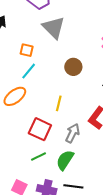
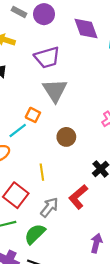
orange square: (27, 50) -> (33, 115), moved
yellow line: (59, 103) -> (42, 172), turned -35

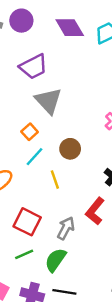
orange square: (33, 115) -> (30, 132), turned 32
cyan line: (18, 131) -> (35, 157), moved
yellow line: (42, 172) -> (55, 180), moved

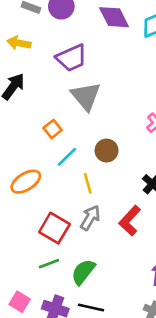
orange square: (30, 132) -> (53, 129), moved
gray arrow: (66, 228) -> (90, 218), moved

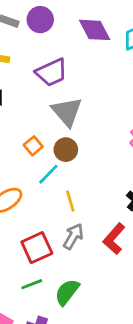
brown circle: (107, 151) -> (66, 150), moved
red square: (54, 228) -> (37, 248), turned 36

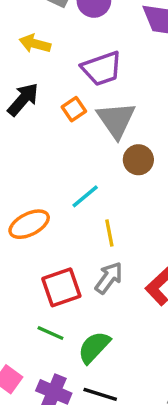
orange square: (33, 146) -> (74, 109), moved
brown circle: (66, 150) -> (138, 160), moved
green line: (32, 284) -> (50, 333), turned 40

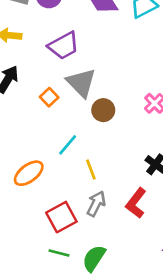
orange square: (74, 109) -> (49, 97), moved

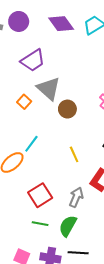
cyan line: (68, 145) -> (31, 144), moved
yellow line: (91, 170) -> (74, 154), moved
gray arrow: (96, 204) -> (76, 197), moved

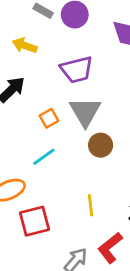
cyan line: (31, 144) -> (44, 157), moved
red square: (40, 195) -> (35, 221), moved

